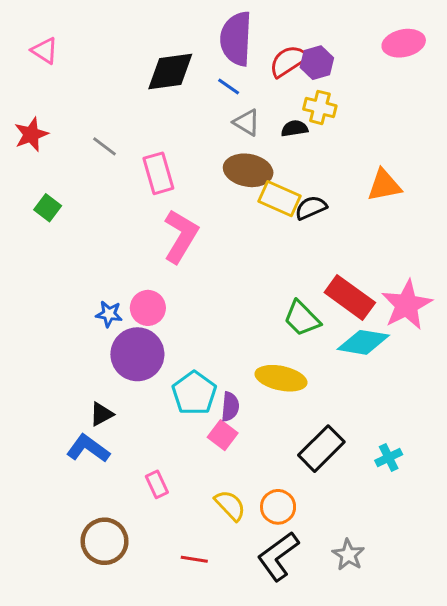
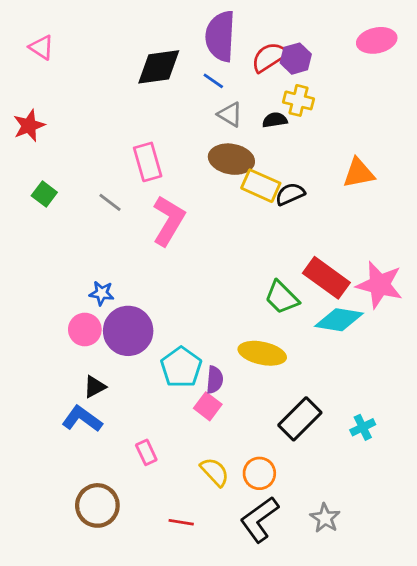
gray line: (104, 146) -> (110, 202), moved
pink star: (407, 305) -> (379, 285), turned -30
pink circle: (148, 308) -> (85, 329), moved

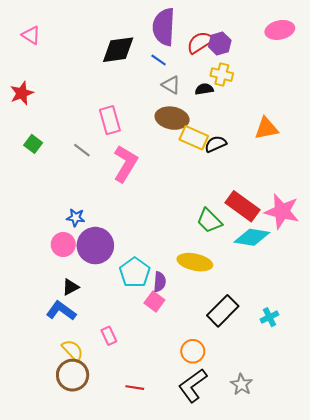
yellow semicircle: (215, 472) -> (73, 350), moved

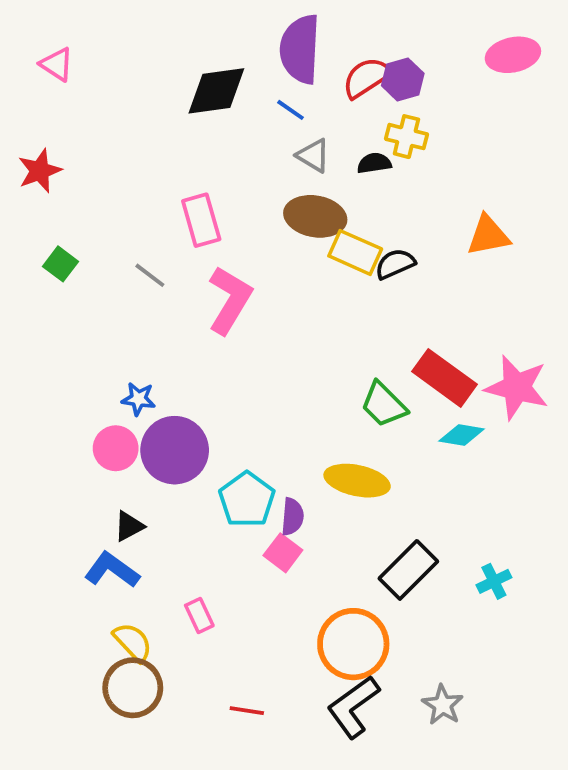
cyan diamond: (252, 237) -> (462, 435), size x0.7
orange circle: (193, 351) -> (353, 644), size x1.6

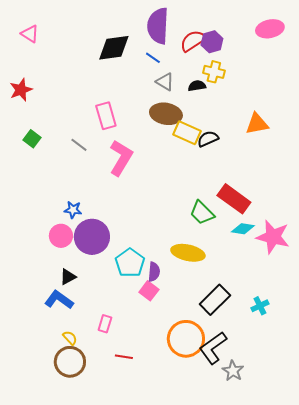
pink star: (517, 387) -> (273, 237), moved
pink rectangle: (199, 616) -> (105, 324), turned 42
yellow semicircle: (133, 642) -> (70, 338), size x0.7
black L-shape: (353, 707) -> (213, 348), moved
red line: (247, 711) -> (124, 357), moved

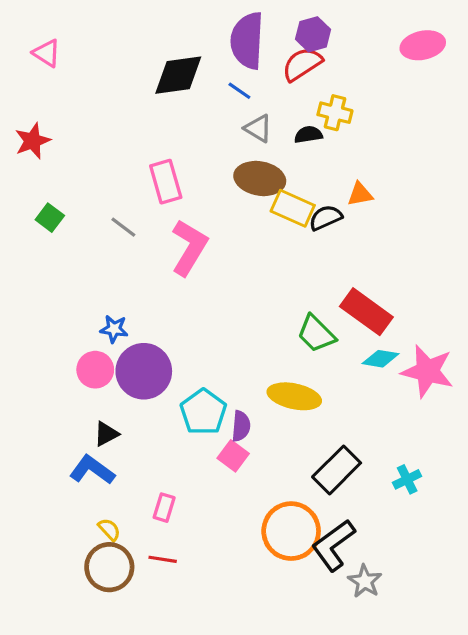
purple hexagon: (212, 42) -> (313, 34), moved
orange triangle: (257, 124) -> (360, 194), moved, size x0.7
red line: (124, 357) -> (163, 559), moved

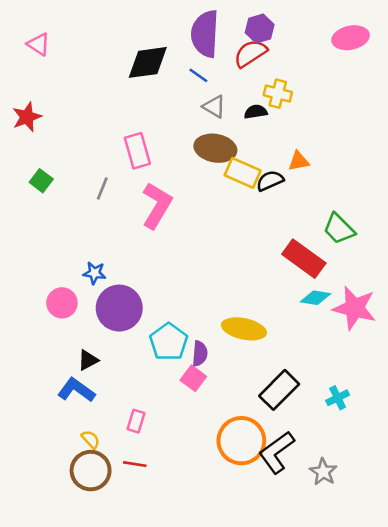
gray line: (123, 227) -> (102, 188), turned 75
green trapezoid: (316, 334) -> (339, 229), moved
pink circle: (95, 370) -> (62, 303), moved
gray star: (365, 581) -> (323, 472), moved

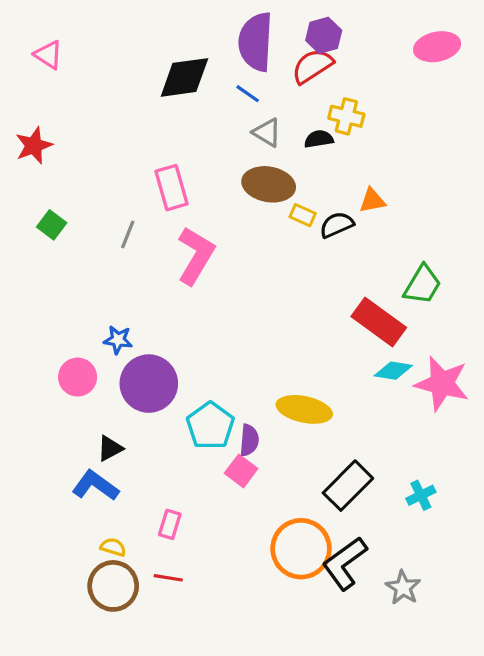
yellow rectangle: (243, 173) -> (303, 215), size x0.6
green trapezoid: (339, 229) -> (422, 285), turned -104
yellow semicircle: (91, 439) -> (113, 547), turned -30

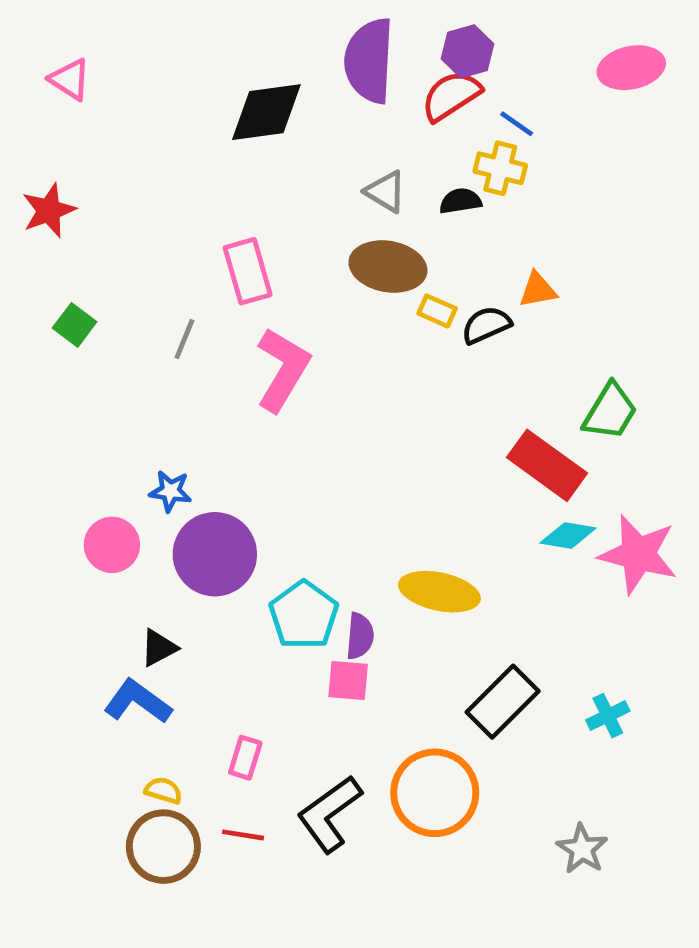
blue line: (248, 94) -> (517, 124), moved
pink square: (241, 471) -> (348, 681), turned -32
black L-shape: (345, 563) -> (329, 814), moved

